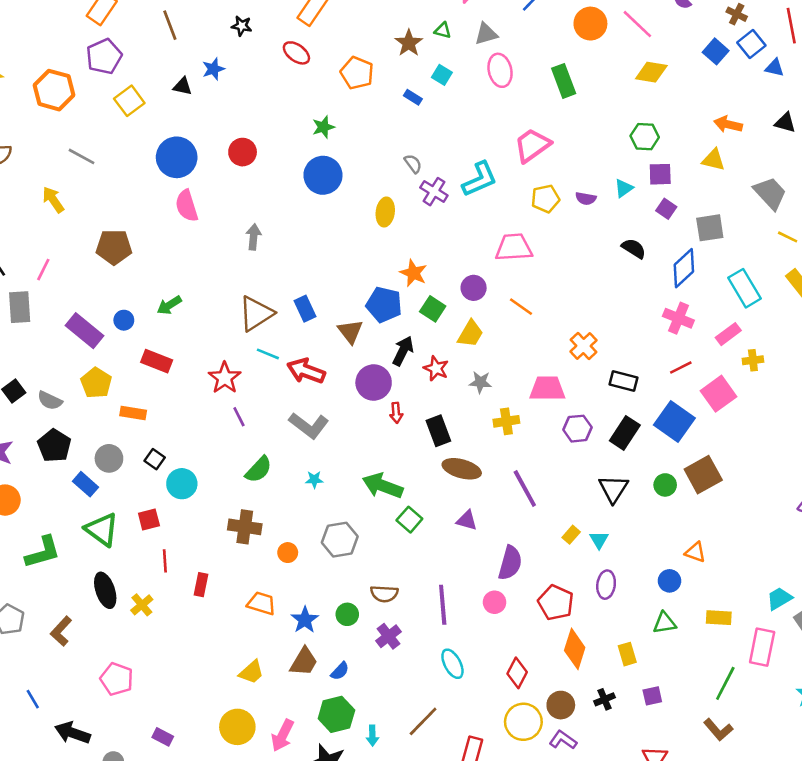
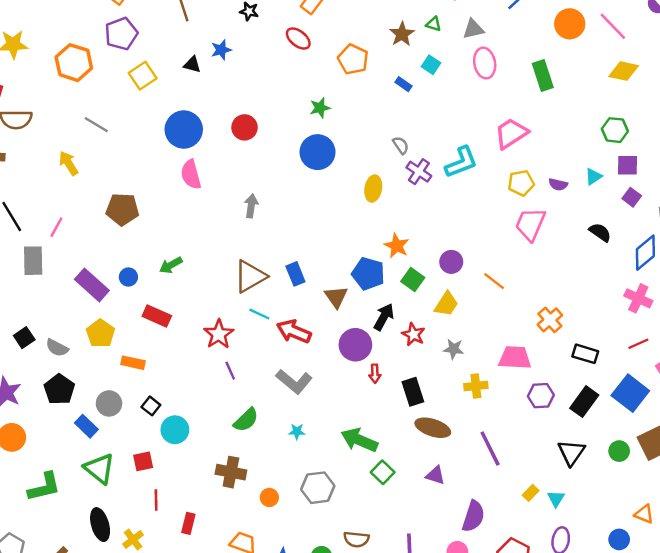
pink trapezoid: (514, 247) -> (530, 224), moved, turned -66

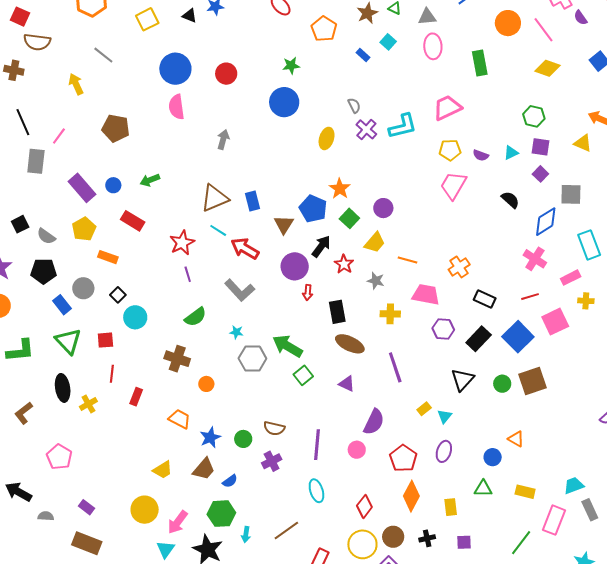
orange line: (494, 281) -> (407, 260), moved, turned -30
black pentagon: (59, 389) -> (44, 271), turned 30
gray hexagon: (318, 488) -> (252, 358), moved

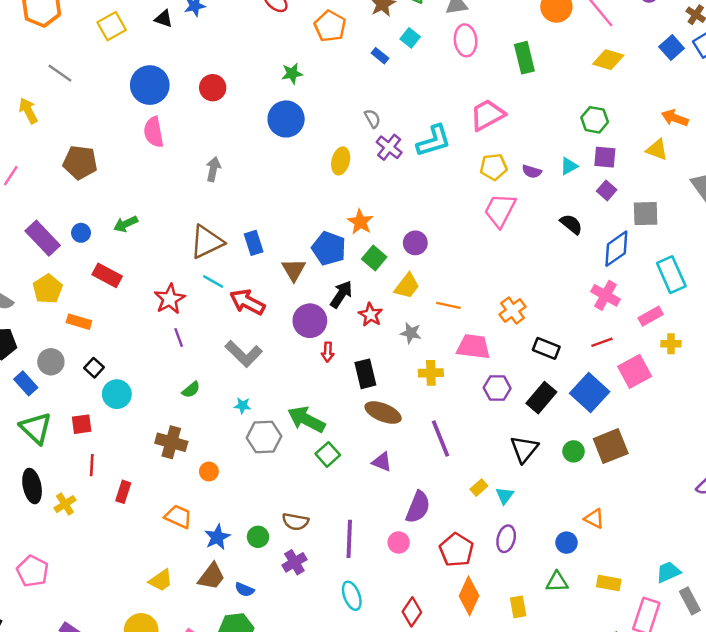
green semicircle: (195, 317) -> (191, 390), size x0.7
blue semicircle: (230, 481) -> (244, 590), turned 63

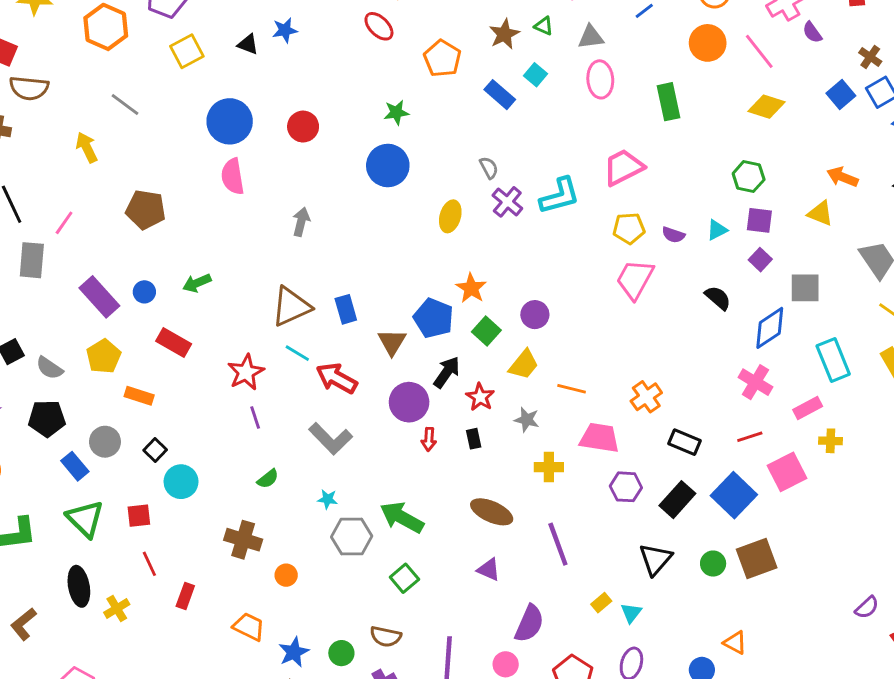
blue rectangle: (380, 56) -> (500, 95), size x1.5
black rectangle: (365, 374) -> (474, 439), moved, size x0.6
green square: (328, 454) -> (404, 578), moved
red line: (92, 465) -> (149, 564), turned -30

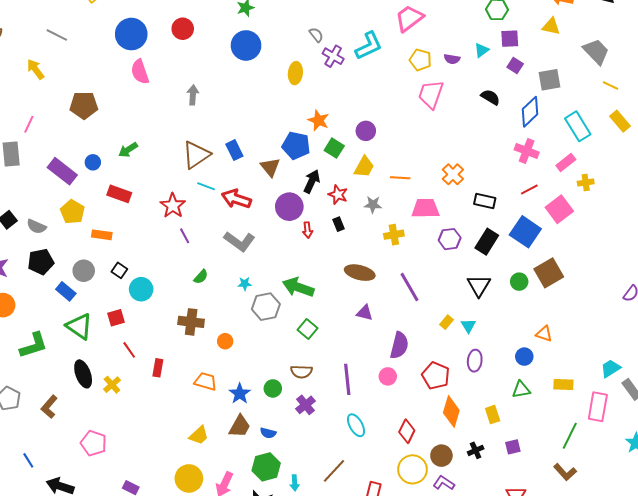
yellow pentagon: (629, 228) -> (420, 60), turned 30

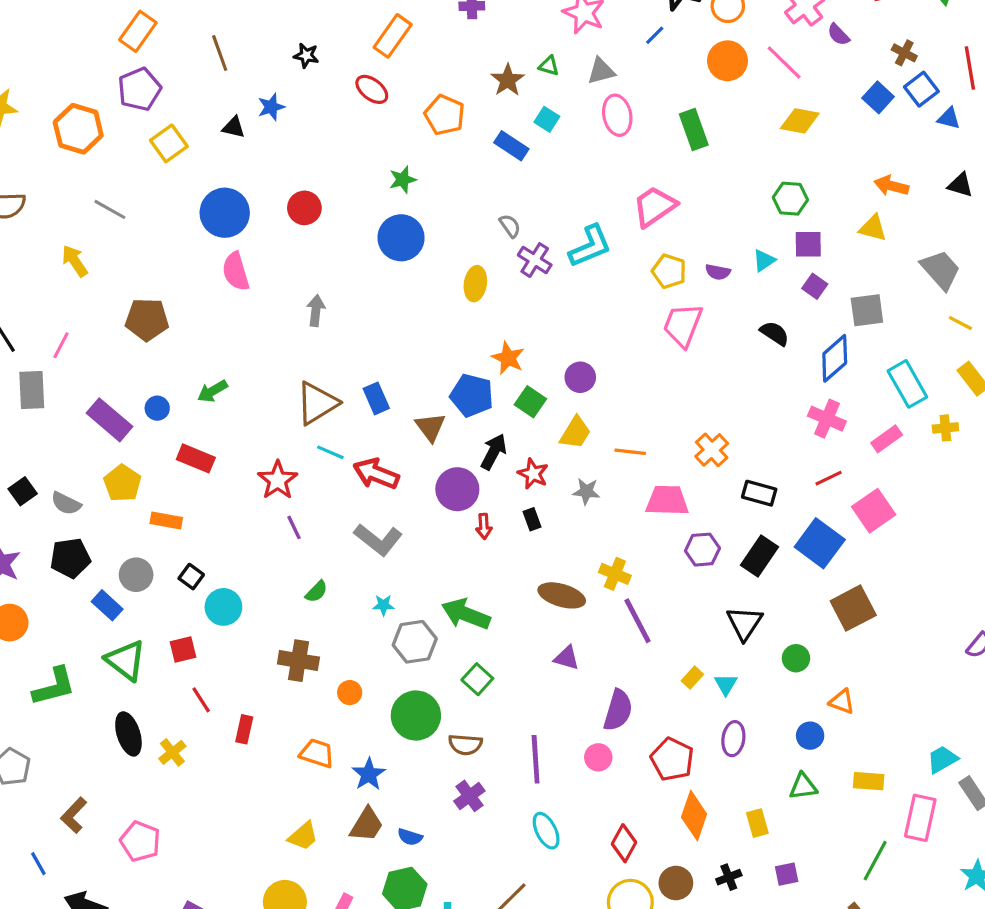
yellow cross: (586, 183) -> (945, 428), moved
yellow cross: (394, 235) -> (615, 574), moved, turned 30
green circle: (519, 282) -> (796, 658), moved
green circle: (273, 388) -> (416, 715), moved, size x1.8
brown L-shape: (49, 407) -> (74, 815), moved

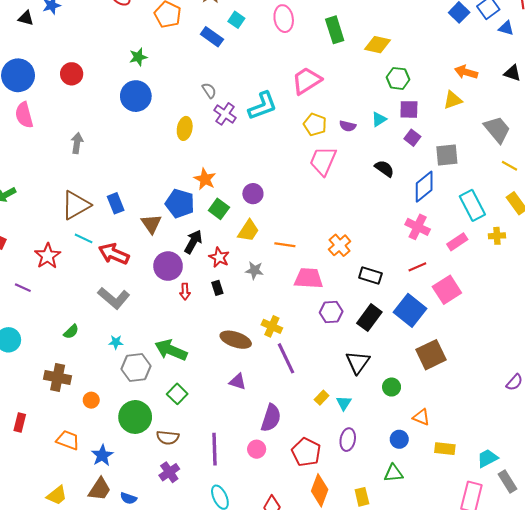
yellow diamond: (800, 121) -> (377, 45), moved
yellow triangle: (873, 228) -> (453, 100), turned -36
purple line: (294, 527) -> (23, 288), moved, turned -42
yellow rectangle: (869, 781) -> (445, 449), moved

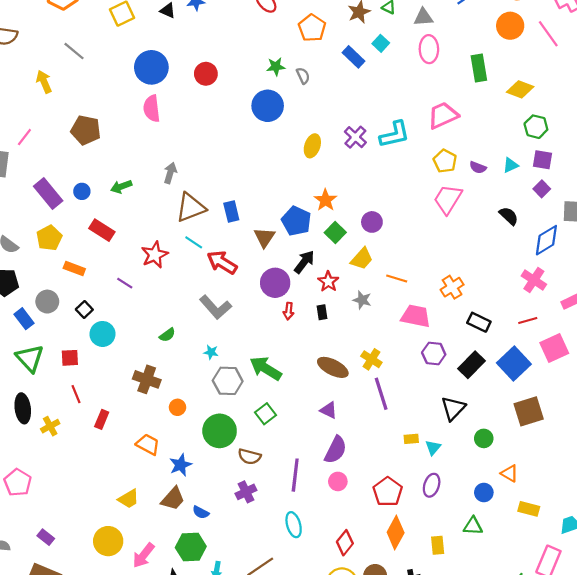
gray semicircle: (209, 90) -> (303, 76), moved
gray arrow: (77, 143) -> (170, 173), moved
yellow rectangle: (322, 398) -> (411, 439), turned 32
purple semicircle: (271, 418) -> (336, 450), moved

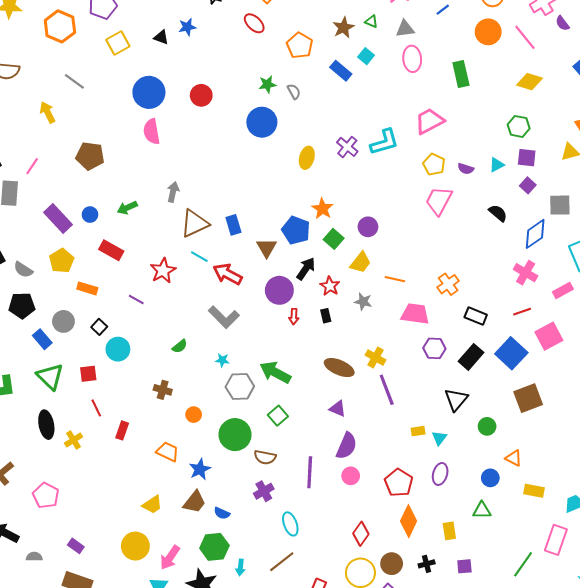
yellow diamond: (520, 89) -> (529, 82), moved
brown cross: (147, 379) -> (163, 390), size x0.7
cyan ellipse: (294, 525) -> (290, 524), moved

